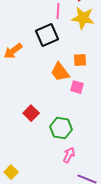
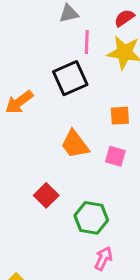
orange trapezoid: (60, 72) -> (75, 144), moved

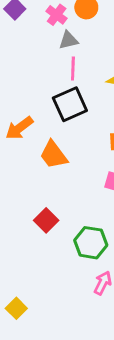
pink line: (87, 42) -> (73, 68), moved
orange trapezoid: (75, 144) -> (54, 155), moved

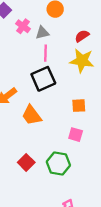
pink cross: (57, 15) -> (23, 26), moved
green hexagon: (91, 243) -> (58, 164), moved

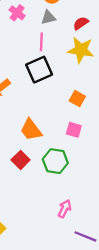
gray triangle: (42, 33) -> (48, 17), moved
orange square: (79, 106) -> (77, 99), turned 32
orange trapezoid: (32, 115) -> (31, 130), moved

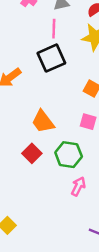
pink arrow: (65, 209) -> (78, 186), moved

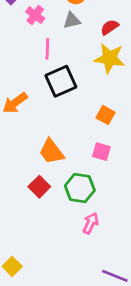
pink line: (54, 29) -> (47, 49), moved

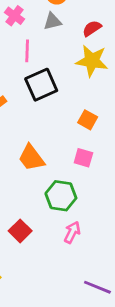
red square: (39, 187) -> (20, 231), moved

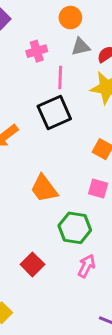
pink cross: (15, 16) -> (37, 51), moved, turned 36
gray triangle: (52, 21) -> (81, 47), moved
pink line: (27, 51) -> (60, 77), moved

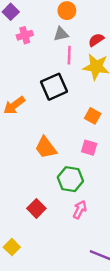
gray triangle: (81, 47) -> (61, 34), moved
pink cross: (37, 51) -> (25, 35), moved
pink line: (60, 77) -> (69, 55), moved

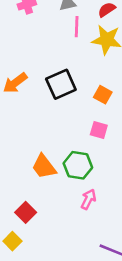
black square: (54, 87) -> (61, 84), moved
orange trapezoid: (46, 148) -> (44, 167), moved
red square: (36, 208) -> (26, 212), moved

